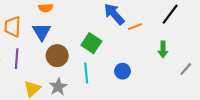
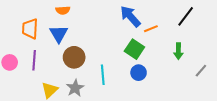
green square: (91, 43) -> (134, 49), moved

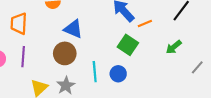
blue triangle: (59, 34) -> (73, 29), moved, turned -36
green arrow: (178, 51) -> (174, 47), turned 49
blue circle: (139, 73) -> (118, 74), moved

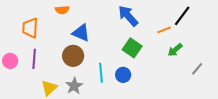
orange line: (145, 24) -> (164, 30), moved

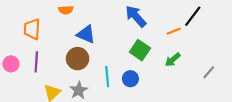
green arrow: (175, 50) -> (173, 60), moved

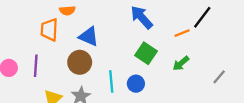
orange trapezoid: (32, 29) -> (49, 30), moved

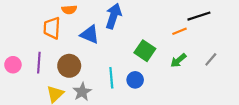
blue arrow: (142, 17) -> (114, 16), moved, turned 60
black line: (202, 17) -> (199, 16), turned 35
brown circle: (80, 62) -> (69, 66), moved
gray line: (219, 77) -> (211, 59), moved

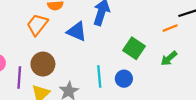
orange trapezoid: (52, 28) -> (37, 25), turned 35
purple line: (39, 63) -> (19, 78), moved
brown circle: (69, 66) -> (43, 64), moved

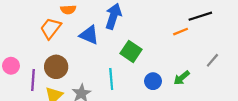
green square: (134, 48) -> (131, 51), moved
green arrow: (169, 58) -> (182, 78), moved
blue circle: (124, 79) -> (153, 81), moved

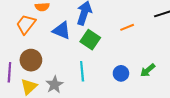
orange line: (181, 32) -> (127, 27), moved
green square: (131, 51) -> (90, 40), moved

